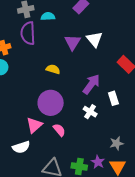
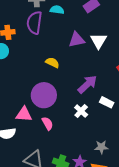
purple triangle: (73, 42) -> (77, 40), turned 36
white rectangle: (113, 98) -> (107, 102), turned -56
pink triangle: (34, 125) -> (24, 114), turned 36

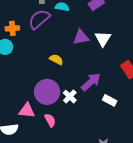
purple semicircle: (34, 23) -> (39, 19), turned 40
white cross: (81, 111) -> (70, 97), moved

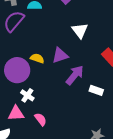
purple triangle: (81, 37) -> (60, 55), moved
purple circle: (47, 92) -> (17, 70), moved
white cross: (70, 97) -> (27, 95), moved

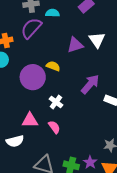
purple triangle: (60, 55) -> (75, 45), moved
white cross: (27, 95) -> (56, 102), moved

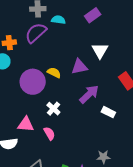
purple triangle: (75, 45) -> (79, 67), moved

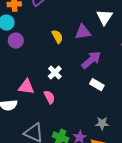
yellow semicircle: (54, 73) -> (57, 37), turned 32
purple circle: (33, 82) -> (16, 41), moved, size x0.6
white rectangle: (108, 112) -> (97, 85), moved

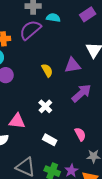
white rectangle: (97, 85) -> (50, 140), moved
pink semicircle: (49, 97) -> (80, 134), moved

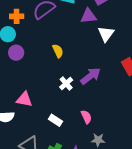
purple triangle: (73, 65) -> (88, 16), moved
white cross: (45, 106) -> (66, 83), moved

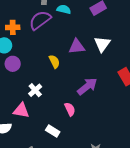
purple triangle: (88, 16) -> (77, 47), moved
white cross: (66, 83) -> (35, 90), moved
pink semicircle: (86, 117) -> (70, 109), moved

